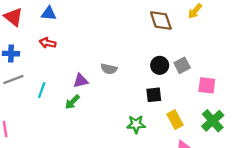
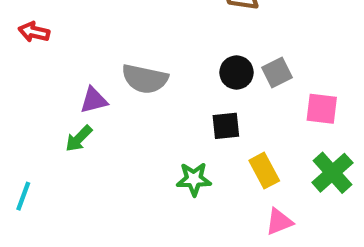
gray semicircle: (109, 69) -> (145, 79), size x1.5
cyan line: (42, 90) -> (23, 196), moved

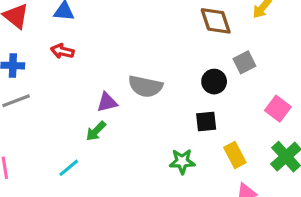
gray square: (277, 72) -> (244, 62), moved
pink square: (322, 109) -> (278, 109), turned 30
cyan line: (23, 196) -> (69, 168), moved, turned 30

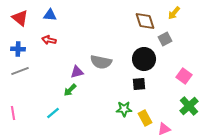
gray square: (244, 62) -> (165, 39), moved
black circle: (214, 82) -> (144, 59), size x1.5
yellow rectangle: (235, 155) -> (145, 118), moved

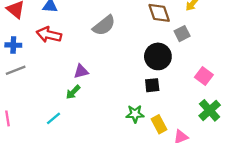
red arrow: (49, 40) -> (49, 35), size x1.5
gray semicircle: (101, 62) -> (104, 25), moved, turned -50

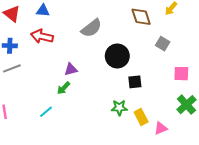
gray square: (182, 34) -> (163, 44), moved, turned -32
black circle: (158, 56) -> (117, 56), moved
pink square: (204, 76) -> (181, 74), turned -35

